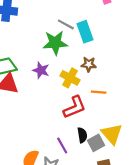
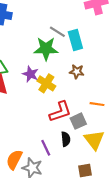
yellow cross: (70, 78) -> (46, 83), moved
orange line: (99, 92) -> (97, 104), moved
gray square: (96, 143) -> (78, 121), moved

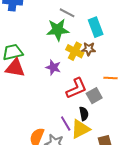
cyan rectangle: (75, 40) -> (96, 27), moved
purple star: (30, 74) -> (53, 67), moved
yellow cross: (46, 83) -> (75, 51), moved
yellow triangle: (94, 140) -> (80, 129), moved, turned 45

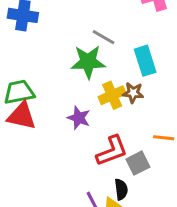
yellow cross: (75, 51) -> (112, 95), turned 36

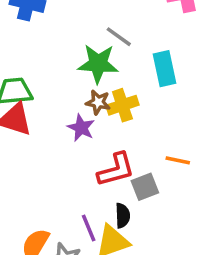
brown star: (133, 93) -> (98, 102), moved

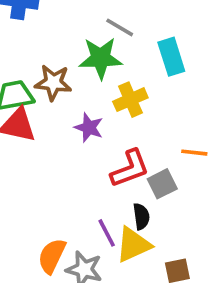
brown star: (98, 102) -> (53, 83), moved, size x1.4

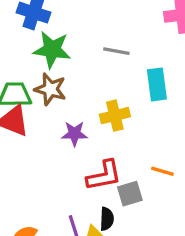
gray line: (120, 27) -> (116, 51), turned -30
green star: (101, 58) -> (52, 50), moved
purple star: (89, 128) -> (74, 134), turned -30

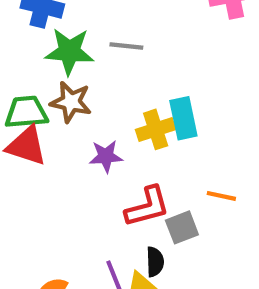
gray line: (116, 51) -> (126, 46), moved
cyan rectangle: (157, 84) -> (183, 118), moved

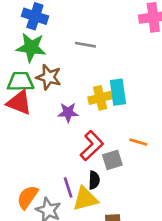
green star: (69, 51) -> (31, 47), moved
red L-shape: (147, 207) -> (92, 146), turned -32

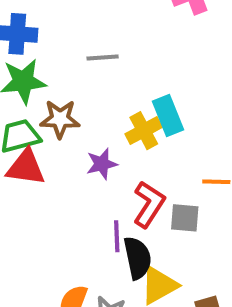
gray square: (112, 160) -> (185, 218), turned 36
black semicircle: (94, 180) -> (138, 258), moved, size x1.5
purple line: (68, 188) -> (117, 236), moved, turned 30

